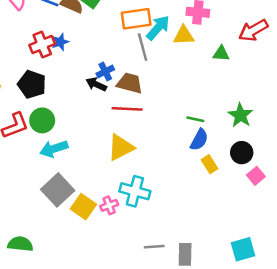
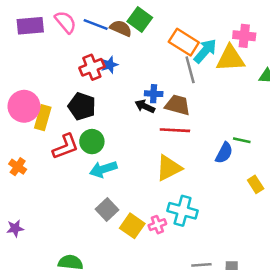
orange rectangle: (136, 19) -> (184, 42), turned 40
yellow triangle: (184, 35) -> (230, 58), size x1.4
blue cross: (105, 72) -> (154, 94), turned 30
blue semicircle: (199, 140) -> (224, 153), moved
gray square: (58, 190) -> (107, 209), size x0.7

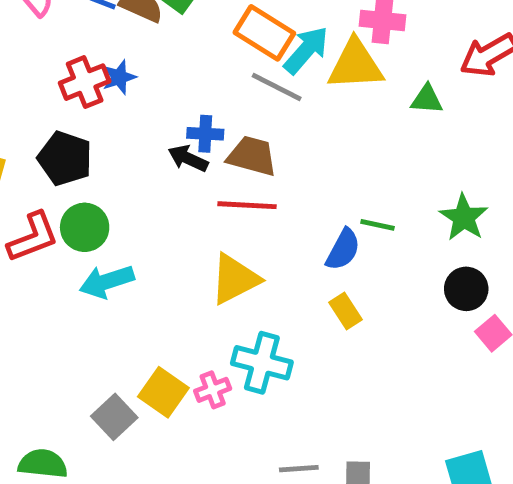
gray line: (190, 70) -> (277, 87), turned -48
yellow rectangle: (256, 184) -> (346, 311), moved
gray square: (107, 209) -> (114, 417), moved

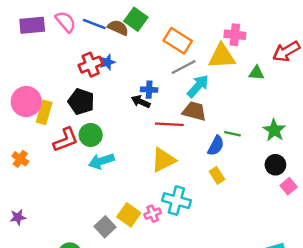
cyan arrow: (306, 50) -> (198, 86), moved
gray line: (277, 87) -> (184, 67), turned -55
brown trapezoid: (252, 156) -> (194, 111), moved

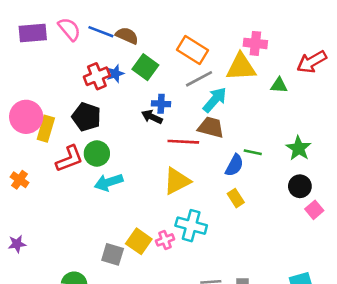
green square: (136, 19) -> (145, 67), moved
gray square: (105, 227) -> (113, 254), turned -30

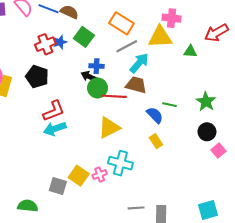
green circle: (97, 154) -> (98, 88), moved
red L-shape: (69, 159) -> (54, 111), moved
blue semicircle: (234, 165) -> (155, 115), turned -72

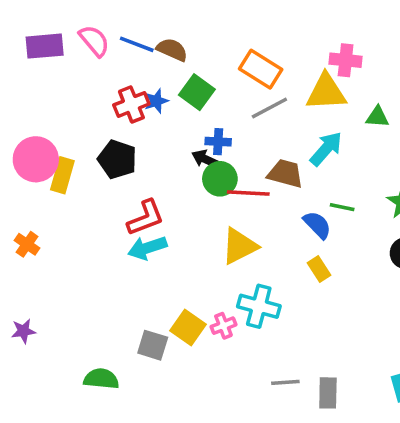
cyan arrow: (139, 63) -> (326, 149), moved

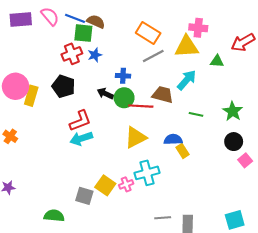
green square: (197, 92) -> (83, 33), moved, turned -30
blue star: (156, 101) -> (95, 55), moved
black arrow: (206, 159) -> (105, 94), moved
blue semicircle: (317, 225) -> (173, 139), moved, turned -48
cyan cross: (259, 306) -> (147, 173), turned -30

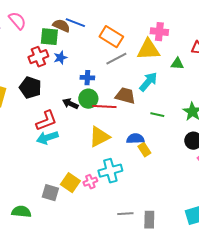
blue line: (75, 18) -> (75, 23), moved
black arrow: (105, 94) -> (70, 104), moved

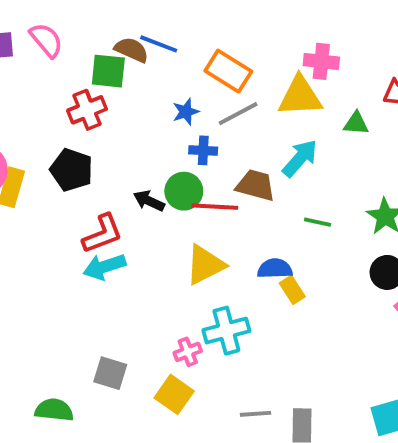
blue star: (60, 58) -> (186, 112), moved
blue cross: (87, 78) -> (203, 150), moved
yellow square: (70, 183) -> (174, 394), moved

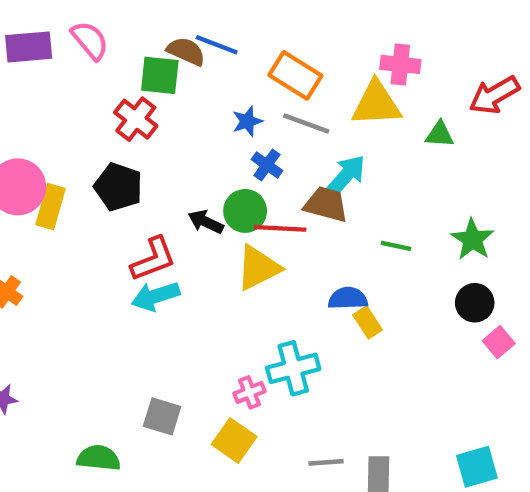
red cross: (87, 110) -> (136, 119), turned -30
gray line: (238, 114) -> (306, 123), turned 48
blue cross: (203, 150) -> (267, 165), turned 32
cyan arrow: (300, 158) -> (346, 176), moved
yellow triangle: (205, 265) -> (258, 268), moved

